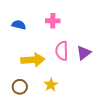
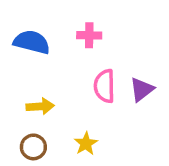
blue semicircle: (19, 25) -> (32, 42), size x1.5
yellow arrow: (33, 60) -> (40, 106), moved, size x0.7

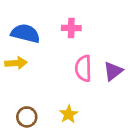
yellow arrow: (40, 106) -> (16, 63), moved

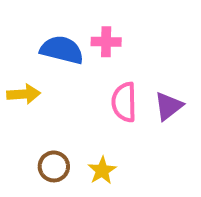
blue semicircle: (25, 33) -> (62, 50), moved
brown circle: (27, 117) -> (54, 166), moved

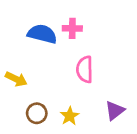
yellow arrow: (24, 94) -> (16, 79), moved, turned 30
purple triangle: (168, 106) -> (115, 111), moved

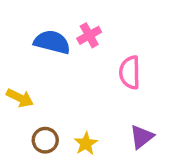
pink cross: (72, 28) -> (89, 35), turned -30
pink semicircle: (85, 69) -> (130, 73), moved

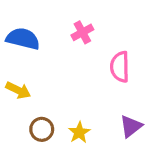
blue semicircle: (52, 42) -> (23, 39), moved

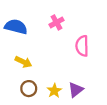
yellow arrow: (18, 90) -> (23, 62), moved
purple triangle: (131, 126) -> (76, 90), moved

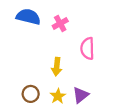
blue semicircle: (16, 27) -> (28, 17), moved
yellow arrow: (23, 62) -> (57, 67), moved, turned 70

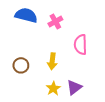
brown circle: (31, 94) -> (21, 65), moved

